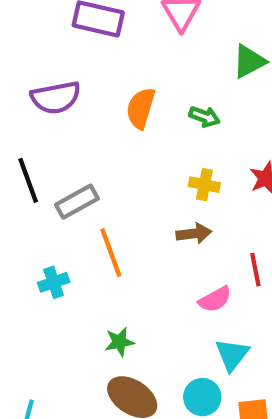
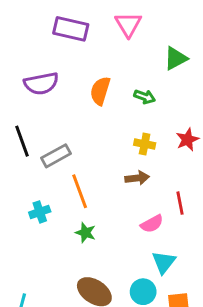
green star: (119, 342) -> (85, 233), moved, turned 30

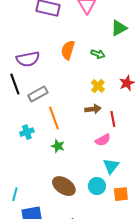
purple semicircle: (41, 83) -> (28, 59), moved
yellow cross: (145, 144) -> (98, 86), turned 32
red line: (180, 203) -> (113, 119), moved

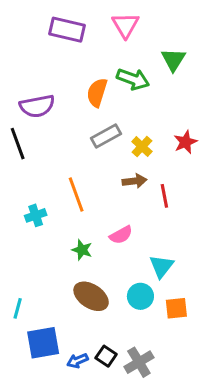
green triangle: (119, 28) -> (173, 60), turned -30
green arrow: (98, 54) -> (133, 79), moved, size x1.5
gray rectangle: (38, 94) -> (106, 136), moved
pink semicircle: (103, 140) -> (121, 235), moved
green star: (58, 146) -> (82, 250), moved

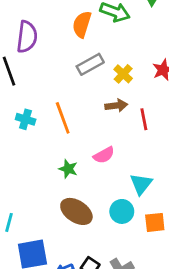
purple semicircle: (37, 106) -> (27, 37), turned -72
cyan cross: (36, 215) -> (26, 119), moved, turned 36

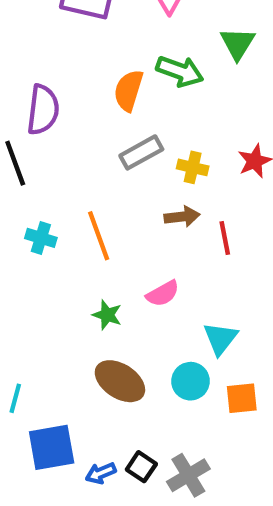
yellow cross: (123, 74) -> (193, 167), turned -30

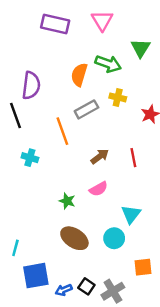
yellow cross: (193, 167) -> (118, 97), moved
brown arrow: (182, 217) -> (100, 156), moved, turned -30
orange line: (99, 236) -> (62, 131), moved
orange square: (242, 398) -> (143, 267), moved

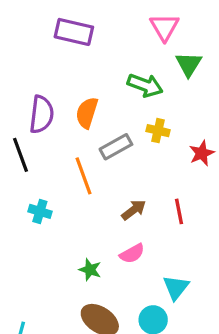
pink triangle: (102, 20) -> (164, 27), moved
orange semicircle: (79, 75) -> (87, 113), moved

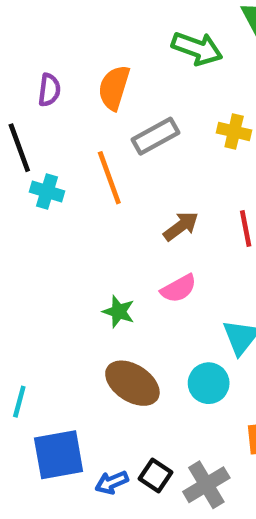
purple semicircle: (42, 114) -> (49, 90), size x0.6
yellow cross: (158, 131) -> (234, 132), moved
cyan cross: (40, 211) -> (47, 192), moved

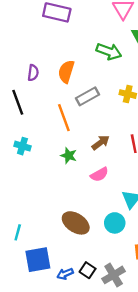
cyan cross: (47, 192) -> (22, 146), moved
green star: (119, 312) -> (69, 156), moved

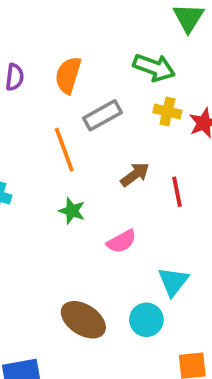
green arrow: (109, 51) -> (154, 68), moved
brown arrow: (101, 143) -> (135, 175), moved

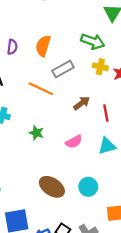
orange line: (64, 150) -> (41, 89), turned -45
green star: (72, 211) -> (36, 133), moved
cyan triangle: (173, 282) -> (107, 146), moved, turned 36

